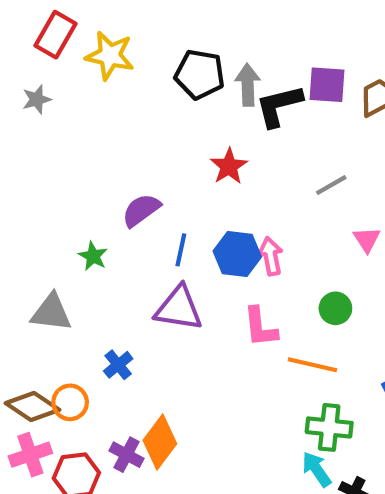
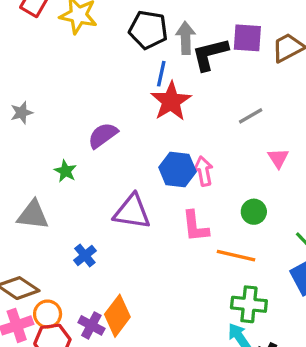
gray star: (37, 99) -> (22, 113), moved
red star: (229, 166) -> (171, 101), size x1.4
blue line: (181, 250) -> (161, 74), moved
orange circle: (70, 402) -> (48, 314), moved

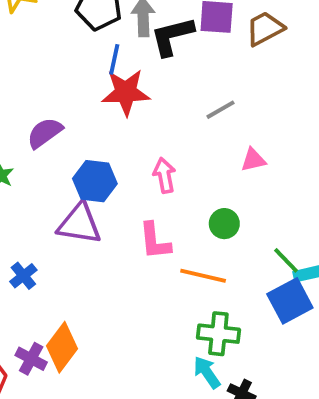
red star: (171, 101) -> (126, 92), turned 30
pink triangle: (278, 158) -> (253, 160), turned 50
blue hexagon: (177, 169) -> (95, 181), moved

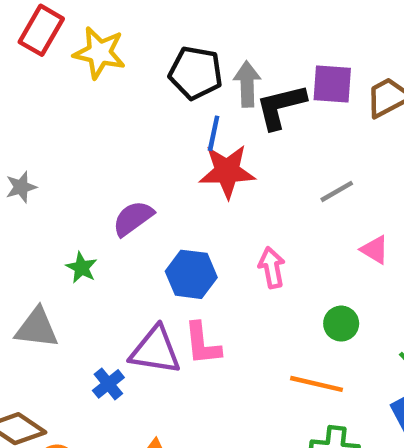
pink triangle: (253, 160) -> (375, 250), turned 44
purple triangle: (79, 224) -> (155, 350), moved
pink L-shape: (155, 241) -> (202, 344), moved

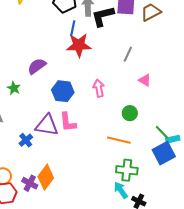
gray line: (337, 191) -> (128, 54), turned -35

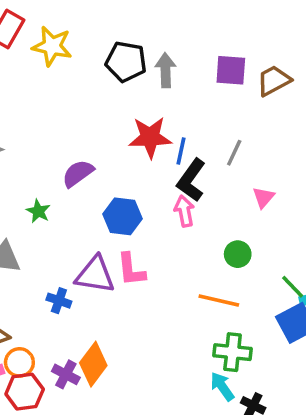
black L-shape: (103, 16) -> (191, 180), moved, turned -40
blue line: (73, 28) -> (181, 151), moved
pink triangle: (145, 80) -> (263, 197), turned 40
blue cross: (26, 140) -> (59, 301), turned -32

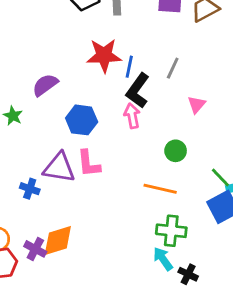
orange diamond: (93, 364) -> (58, 241), turned 36

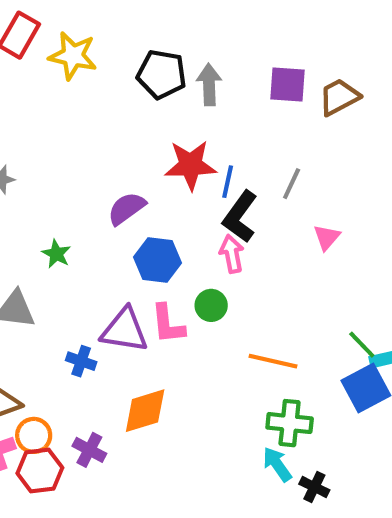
purple semicircle: (45, 85) -> (127, 208), moved
green circle: (176, 151) -> (211, 305), moved
orange diamond: (58, 241) -> (145, 411), moved

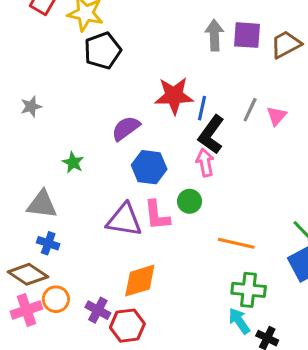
black pentagon: (162, 74) -> (103, 51), moved, turned -30
gray arrow: (209, 85) -> (214, 35), moved
pink triangle: (327, 237) -> (277, 116), moved
blue cross: (81, 361) -> (48, 243), moved
red hexagon: (40, 470) -> (127, 326), moved

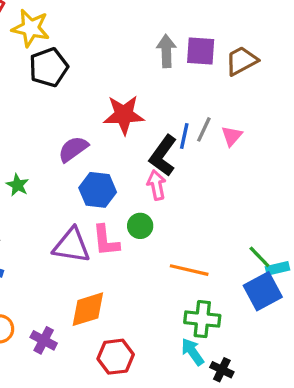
blue line: (202, 108) -> (184, 136), moved
red hexagon: (127, 326) -> (116, 357), moved

